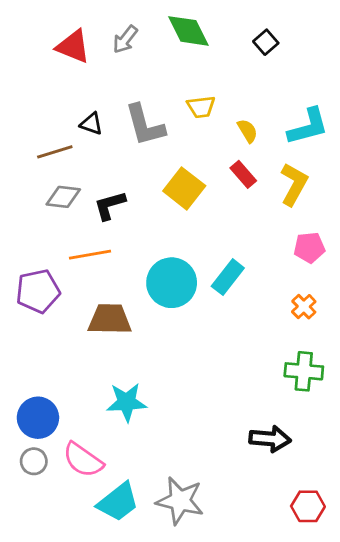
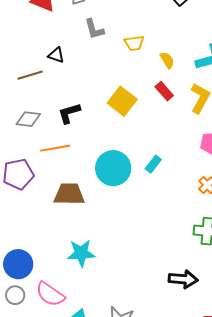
gray L-shape: (145, 125) -> (94, 29), moved, size x0.7
gray diamond: (63, 197) -> (28, 119), moved
cyan rectangle: (228, 277) -> (153, 164), size x0.7

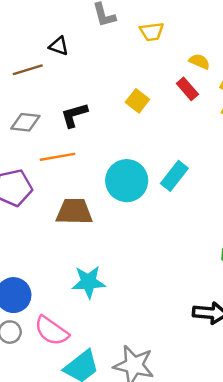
yellow semicircle: (167, 60) -> (199, 61), moved, turned -36
yellow square: (122, 101) -> (137, 101), size x0.7
cyan rectangle: (153, 164) -> (174, 176), size x1.4

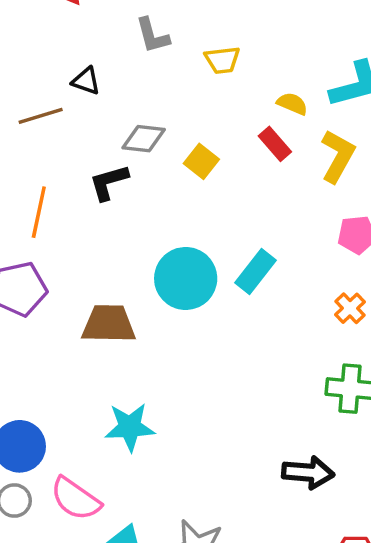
gray diamond: (25, 122) -> (144, 139), moved
orange line: (58, 157) -> (39, 212), moved, turned -68

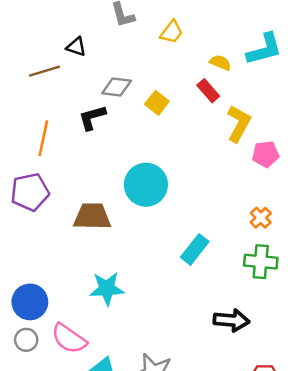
yellow trapezoid: (222, 60) -> (172, 32), turned -45
yellow L-shape: (338, 156) -> (239, 124), moved
cyan rectangle: (256, 272) -> (195, 249), moved
orange cross: (350, 308) -> (261, 218), moved

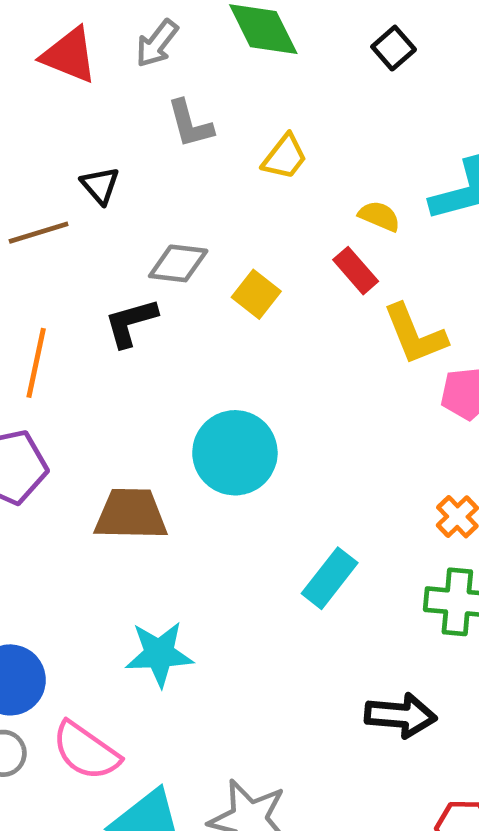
black triangle: (76, 47) -> (100, 185), turned 30
yellow L-shape: (239, 124) -> (415, 334), turned 129

